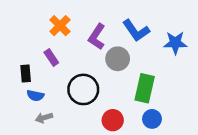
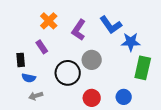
blue star: (175, 43) -> (131, 42), moved
gray circle: (118, 59) -> (92, 60), moved
green rectangle: (145, 88) -> (143, 68), moved

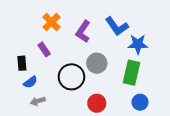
green rectangle: (143, 68) -> (132, 73), moved
blue semicircle: (29, 78) -> (30, 82), turned -48
blue circle: (124, 97) -> (140, 102), moved

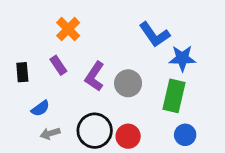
purple L-shape: (83, 32) -> (95, 76), moved
black rectangle: (22, 63) -> (22, 72), moved
black circle: (71, 77) -> (95, 131), moved

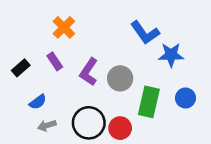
black rectangle: (22, 72) -> (21, 68), turned 54
green rectangle: (174, 96) -> (149, 102), moved
blue circle: (185, 135) -> (185, 98), moved

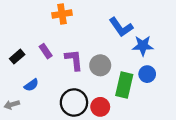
orange cross: (64, 27) -> (62, 14), moved, turned 36
purple L-shape: (89, 72) -> (74, 60), turned 140
blue circle: (185, 98) -> (147, 74), moved
gray arrow: (47, 125) -> (12, 105), moved

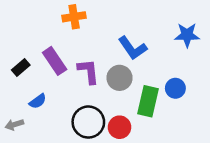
blue L-shape: (121, 27) -> (132, 48), moved
blue star: (143, 46) -> (187, 35), moved
purple rectangle: (46, 51) -> (55, 61), size x1.5

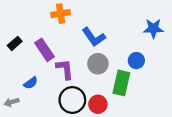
blue L-shape: (132, 48) -> (94, 37), moved
black rectangle: (21, 67) -> (15, 43), moved
purple L-shape: (88, 71) -> (65, 69), moved
blue circle: (175, 88) -> (136, 61), moved

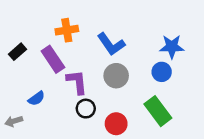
orange cross: (61, 14) -> (67, 30), moved
blue star: (153, 29) -> (172, 47), moved
green rectangle: (121, 83) -> (158, 111), moved, turned -50
black circle: (72, 100) -> (86, 109), moved, size x0.6

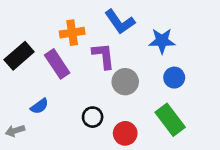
blue L-shape: (111, 44) -> (120, 22), moved
blue star: (172, 47) -> (162, 41), moved
black rectangle: (18, 52) -> (19, 56), size x1.5
purple L-shape: (77, 82) -> (103, 56), moved

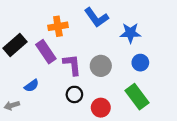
purple L-shape: (103, 56) -> (72, 65), moved

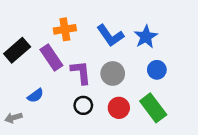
blue L-shape: (96, 18) -> (110, 35), moved
blue star: (130, 33) -> (146, 37), turned -30
red circle: (101, 108) -> (119, 108), moved

